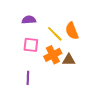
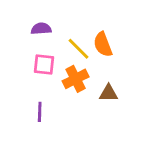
brown triangle: (69, 60) -> (109, 93), moved

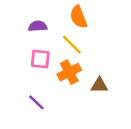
orange semicircle: (103, 44) -> (78, 17), moved
purple line: (40, 112) -> (36, 102), turned -48

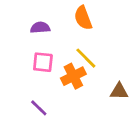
yellow line: (72, 45) -> (86, 58), moved
brown triangle: (99, 85) -> (119, 91), moved

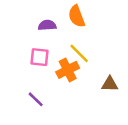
purple semicircle: (40, 28) -> (47, 25), moved

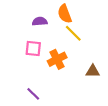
yellow line: (79, 53) -> (73, 33), moved
purple line: (36, 99) -> (33, 94), moved

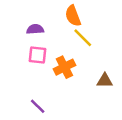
purple semicircle: (40, 21) -> (35, 29), moved

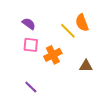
orange semicircle: (73, 16) -> (82, 23), moved
purple semicircle: (35, 29) -> (29, 24), turned 40

